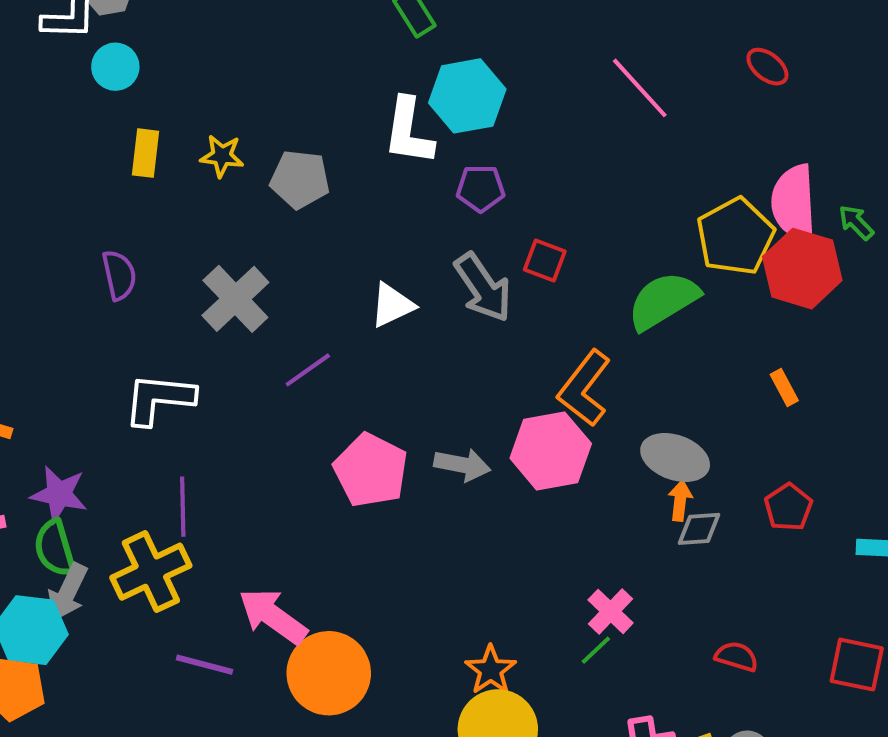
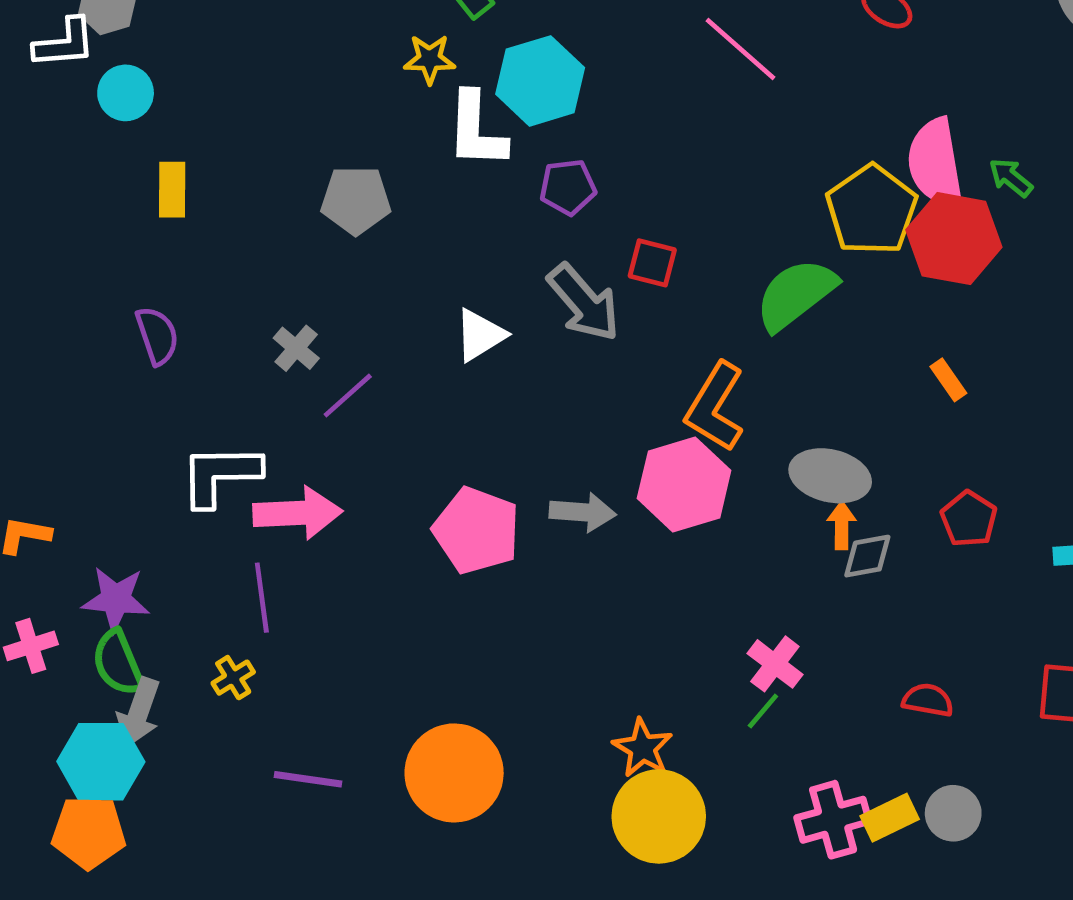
yellow star: (222, 156) -> (430, 59), moved
gray cross: (235, 299) -> (296, 348), size x0.6
purple line: (308, 370) -> (348, 396), moved
yellow cross: (151, 572) -> (233, 678), size x0.5
pink arrow: (273, 616) -> (298, 513), moved, turned 148

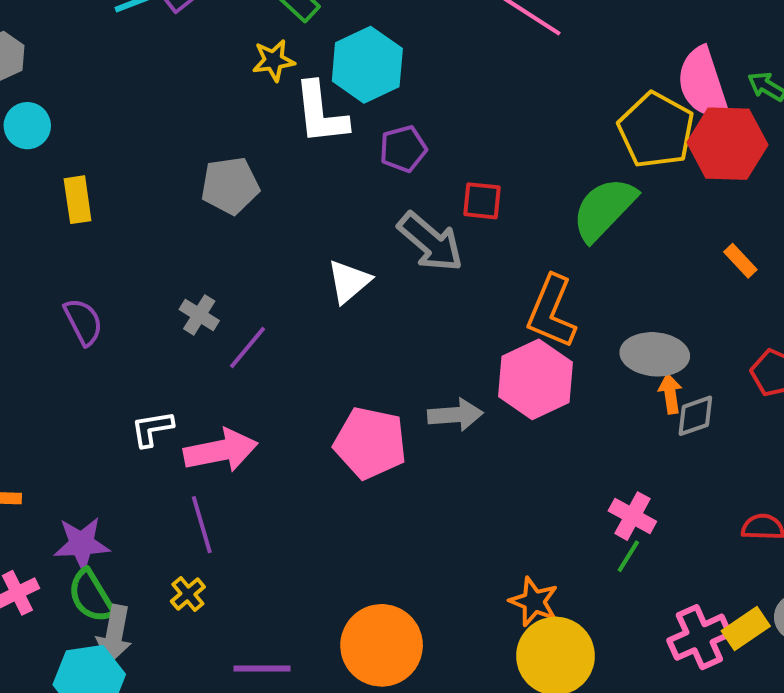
white L-shape: (220, 475) -> (152, 429), size x0.6

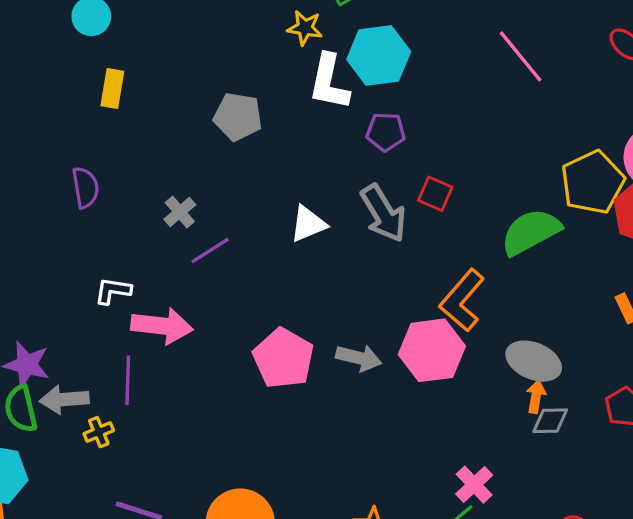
gray arrow: (114, 634) -> (64, 399), moved, turned 57

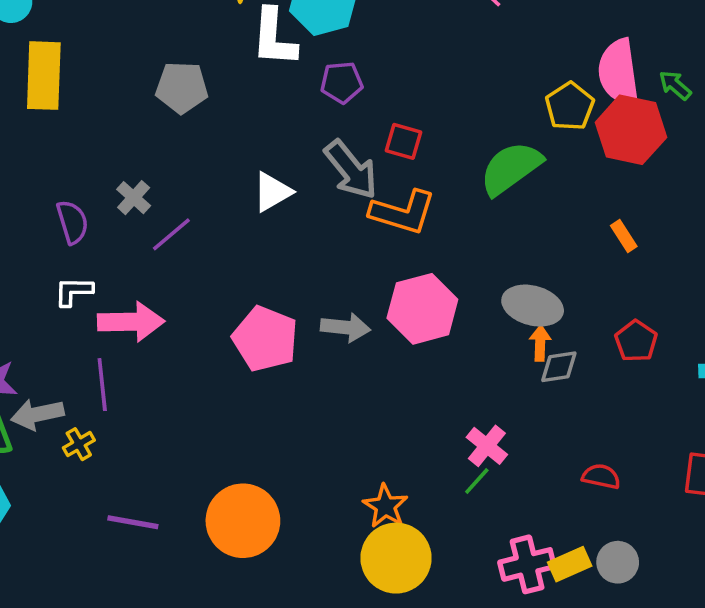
yellow rectangle: (112, 89) -> (44, 76), size x1.6
yellow pentagon: (593, 182) -> (570, 106), size x0.7
purple semicircle: (85, 187) -> (72, 222), moved
orange L-shape: (462, 300) -> (403, 212), moved, turned -106

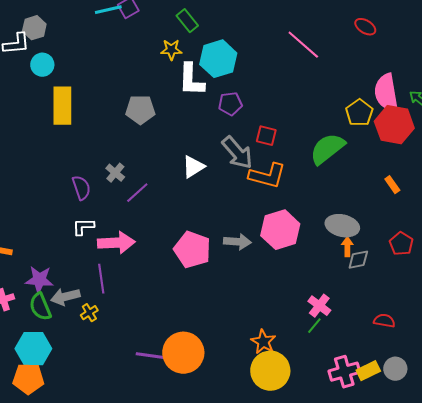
purple line: (133, 522) -> (150, 356), moved

